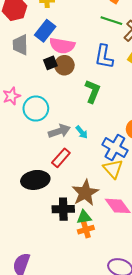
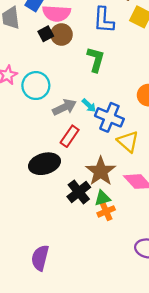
blue cross: (115, 148) -> (109, 117), moved
black cross: (63, 209) -> (79, 192), turned -30

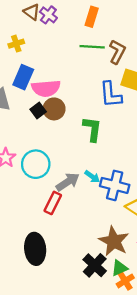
blue L-shape: (104, 20) -> (111, 95), moved
red rectangle: (70, 136) -> (53, 203), moved
black ellipse: (44, 164) -> (35, 249), moved, turned -72

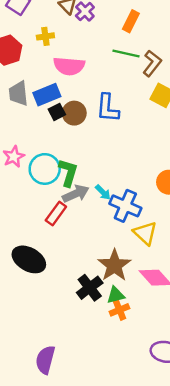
blue rectangle: (23, 77) -> (47, 95), moved, turned 35
pink semicircle: (46, 88) -> (69, 66), moved
blue L-shape: (111, 95) -> (108, 108), moved
green L-shape: (92, 129) -> (68, 173), moved
black ellipse: (35, 249) -> (29, 259), turned -64

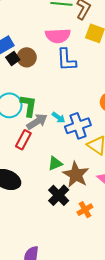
pink semicircle: (69, 66) -> (58, 36), moved
blue L-shape: (108, 108) -> (66, 60), moved
blue cross: (125, 206) -> (78, 126), turned -35
green triangle: (116, 295) -> (55, 163), moved

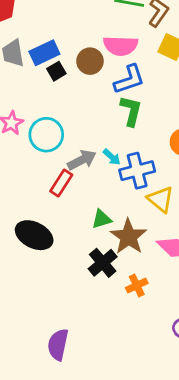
brown circle: (27, 57) -> (90, 61), moved
blue L-shape: (66, 60) -> (129, 79), turned -110
green L-shape: (29, 106) -> (131, 111), moved

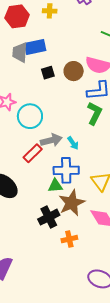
blue rectangle: (44, 53) -> (35, 47), moved
blue cross: (137, 171) -> (66, 170), moved

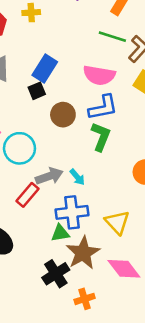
blue rectangle: (35, 47) -> (45, 68), moved, turned -40
brown circle: (74, 71) -> (63, 115), moved

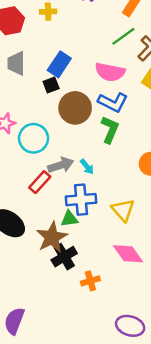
green line: (112, 37) -> (123, 36), turned -55
blue L-shape: (103, 107) -> (113, 102), turned 36
brown circle: (63, 115) -> (75, 108), size x1.4
brown star: (83, 253) -> (52, 237), moved

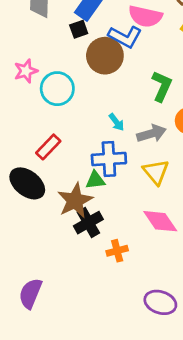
blue L-shape: (113, 102) -> (125, 37), moved
green L-shape: (110, 130) -> (162, 86), moved
gray arrow: (61, 165) -> (151, 133), moved
red rectangle: (40, 182) -> (48, 147), moved

